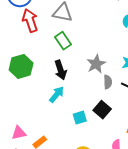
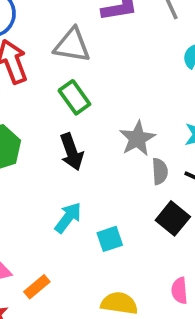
cyan arrow: (57, 94) -> (68, 218), moved
black square: (102, 110) -> (173, 218), moved

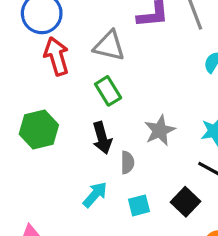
gray semicircle: (160, 171) -> (127, 162), moved
cyan square: (110, 239) -> (139, 205), moved

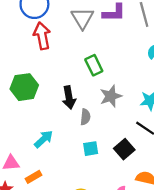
gray triangle: (109, 46) -> (82, 18), moved, turned 40
green rectangle: (108, 91) -> (94, 65), moved
cyan arrow: (95, 195) -> (44, 139), moved

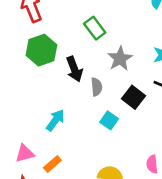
green hexagon: (24, 87) -> (41, 50), moved
cyan square: (91, 149) -> (109, 120), turned -35
black square: (124, 149) -> (133, 97), moved

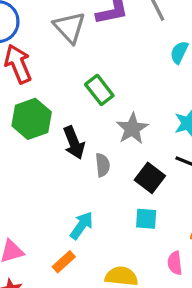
cyan arrow: (55, 120) -> (82, 225), moved
cyan square: (109, 120) -> (146, 219), moved, turned -30
orange rectangle: (52, 164) -> (64, 262), moved

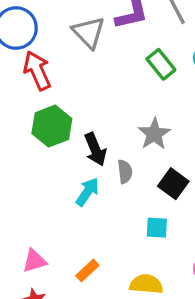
green rectangle: (99, 90) -> (161, 64), moved
cyan square: (146, 219) -> (157, 228), moved
cyan arrow: (82, 225) -> (87, 192), moved

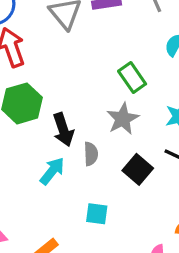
green rectangle: (161, 64) -> (132, 78), moved
cyan square: (157, 228) -> (97, 214), moved

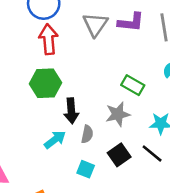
green rectangle: (132, 78) -> (133, 85), turned -40
cyan square: (97, 214) -> (86, 169), moved

